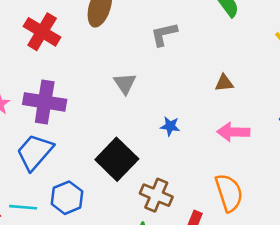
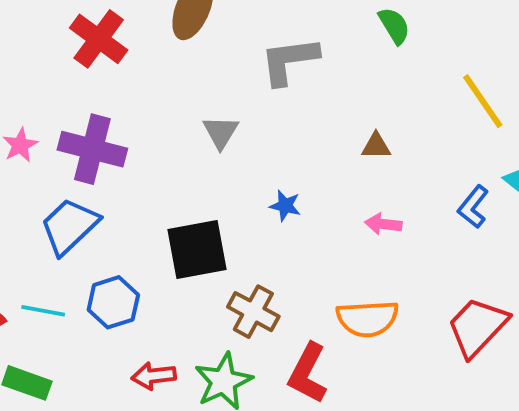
gray L-shape: (164, 34) -> (289, 61), size x1.4
pink arrow: (233, 132) -> (383, 224), size x0.7
black square: (117, 159) -> (197, 250), turned 30
orange semicircle: (229, 193) -> (367, 319), turned 99

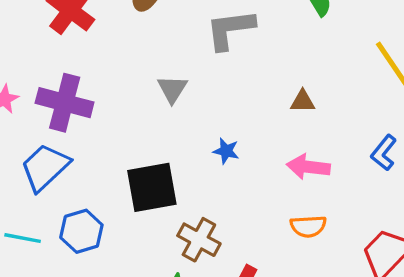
pink arrow: (383, 224) -> (308, 167), size x1.4
orange semicircle: (367, 319) -> (308, 226), moved, size x0.7

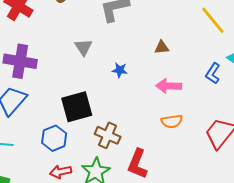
blue star: (226, 151) -> (120, 70), moved
blue hexagon: (81, 231) -> (54, 138), moved

